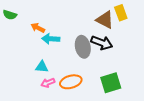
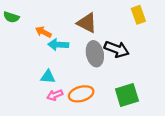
brown triangle: (105, 20) -> (87, 23), moved

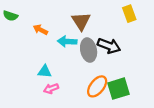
brown triangle: (87, 23) -> (81, 21), turned 30
cyan arrow: (58, 45) -> (67, 41), moved
orange ellipse: (81, 94) -> (97, 86), moved, turned -35

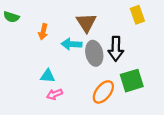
orange arrow: (40, 30) -> (43, 32), turned -104
black arrow: (109, 46) -> (116, 49), turned 70
green square: (119, 89) -> (132, 81), moved

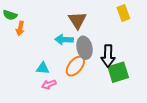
orange arrow: (43, 32) -> (20, 28), moved
black arrow: (116, 49) -> (108, 56), moved
orange ellipse: (103, 92) -> (75, 66), moved

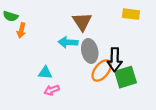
yellow rectangle: (123, 13) -> (131, 14), turned -63
orange ellipse: (75, 66) -> (102, 71), moved

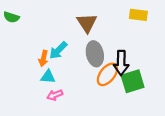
orange arrow: (21, 30) -> (43, 58), moved
cyan arrow: (68, 42) -> (58, 50), moved, turned -48

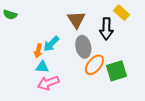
yellow rectangle: (138, 15) -> (122, 13), turned 35
black arrow: (121, 63) -> (106, 29), moved
pink arrow: (55, 95) -> (48, 83), size x1.5

